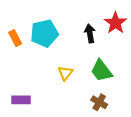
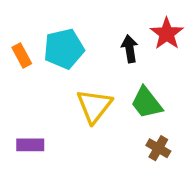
yellow triangle: (65, 73) -> (94, 106), size x1.6
brown cross: (99, 102) -> (158, 148), moved

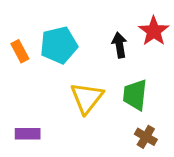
green trapezoid: (147, 103) -> (135, 95), turned 44

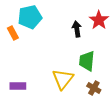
cyan pentagon: (59, 45) -> (30, 17), moved
yellow triangle: (87, 98) -> (63, 79), moved

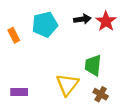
cyan pentagon: (30, 17) -> (45, 25), moved
black arrow: (77, 29) -> (82, 19), moved, turned 91

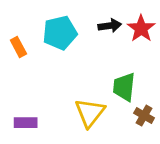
brown cross: (101, 94) -> (144, 116), moved

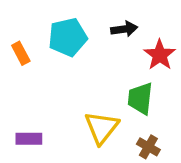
red star: (141, 28) -> (160, 55), moved
brown cross: (144, 116) -> (148, 147), moved

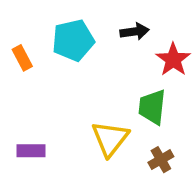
brown cross: (148, 147) -> (161, 160), turned 30

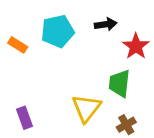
orange rectangle: (22, 58) -> (18, 45), turned -30
purple rectangle: (31, 151) -> (25, 118), turned 70

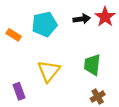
red star: (136, 46) -> (105, 17), moved
yellow triangle: (86, 108) -> (49, 71), moved

